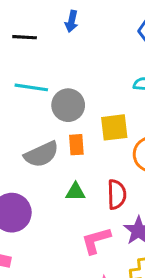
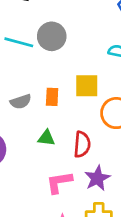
gray circle: (68, 105) -> (52, 36), moved
gray semicircle: (41, 154) -> (21, 102), size x0.7

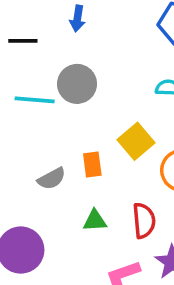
yellow square: (87, 86) -> (136, 141), turned -30

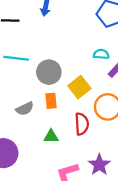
gray circle: (77, 84) -> (49, 72), moved
red semicircle: (144, 221) -> (82, 124), moved

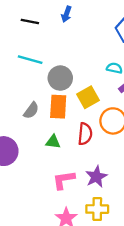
orange rectangle: (51, 101) -> (58, 107), size x1.5
gray semicircle: (25, 109) -> (31, 110), turned -36

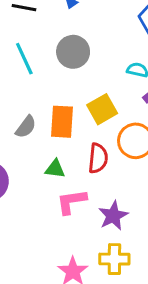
cyan line: (30, 60) -> (24, 59), turned 50
gray circle: (60, 78) -> (73, 52), moved
pink L-shape: (64, 180) -> (71, 202), moved

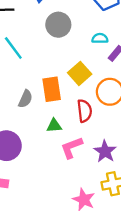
gray circle: (73, 52) -> (58, 25), moved

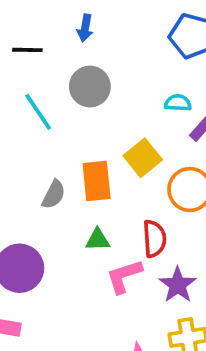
gray circle: (58, 25) -> (90, 87), moved
red semicircle: (85, 111) -> (154, 239), moved

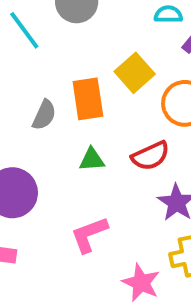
red semicircle: (154, 239) -> (150, 156), turned 72
pink L-shape: (124, 276) -> (89, 235), moved

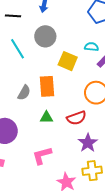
yellow square: (135, 73) -> (68, 61), moved, turned -30

